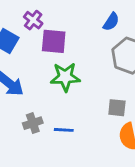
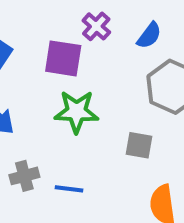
purple cross: (33, 20) -> (96, 26), moved
gray square: (117, 108) -> (139, 145), moved

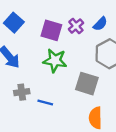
purple cross: (96, 26) -> (76, 26), moved
gray square: (139, 145) -> (87, 84), size x1.5

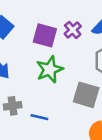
green star: (55, 61) -> (50, 69), turned -30

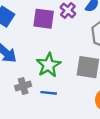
green star: (50, 69) -> (49, 65), moved

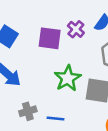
green star: (49, 65) -> (68, 78), moved

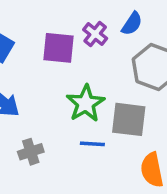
blue line: (55, 118) -> (92, 144), moved

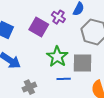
purple square: (59, 48) -> (39, 27), turned 30

